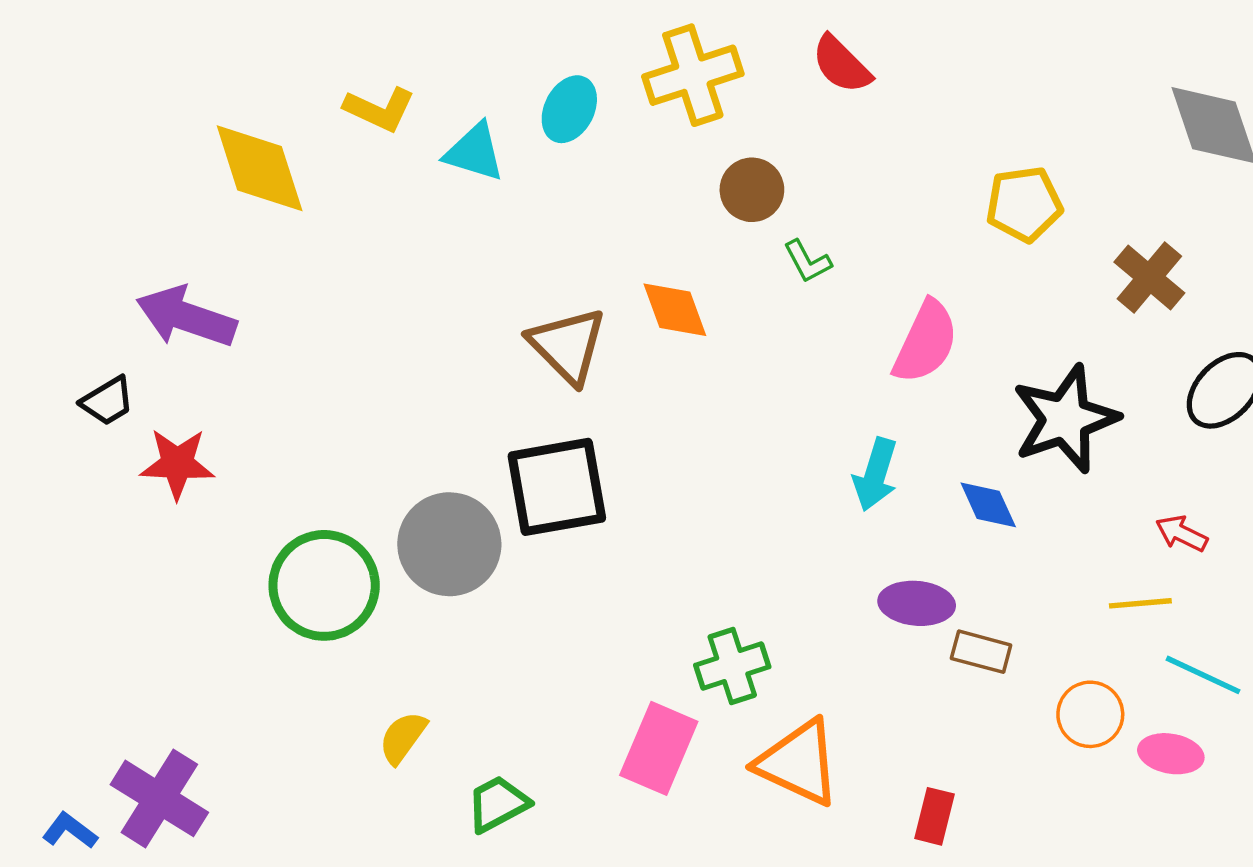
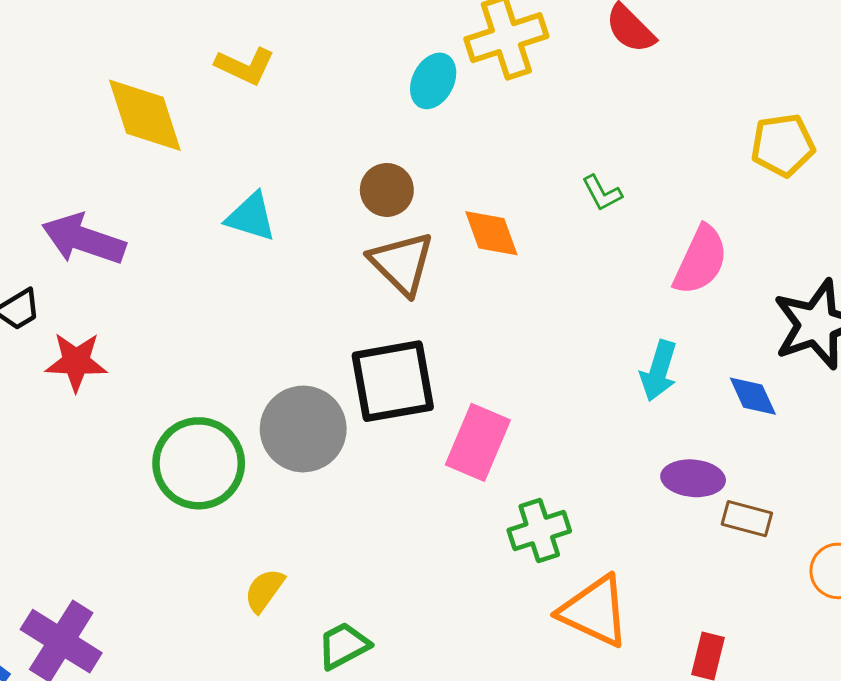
cyan ellipse: (569, 109) -> (433, 81), moved
cyan triangle: (474, 152) -> (251, 217), moved
brown circle: (752, 190) -> (387, 190), moved
pink rectangle: (659, 748) -> (478, 442), moved

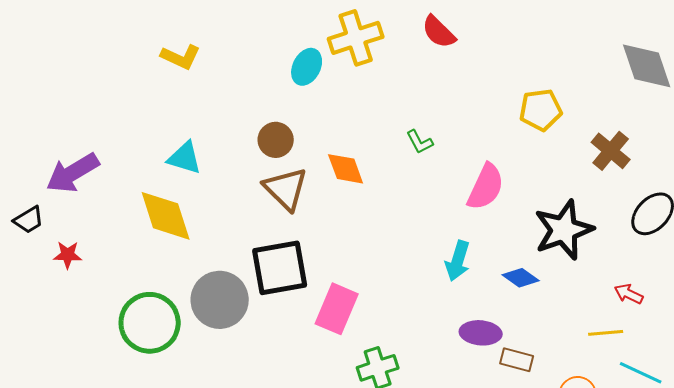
yellow diamond: (145, 115) -> (166, 216), moved
purple arrow: (84, 239) -> (73, 173), turned -50
red star: (76, 362) -> (68, 255), size x0.7
blue diamond: (753, 396) -> (521, 278), turned -30

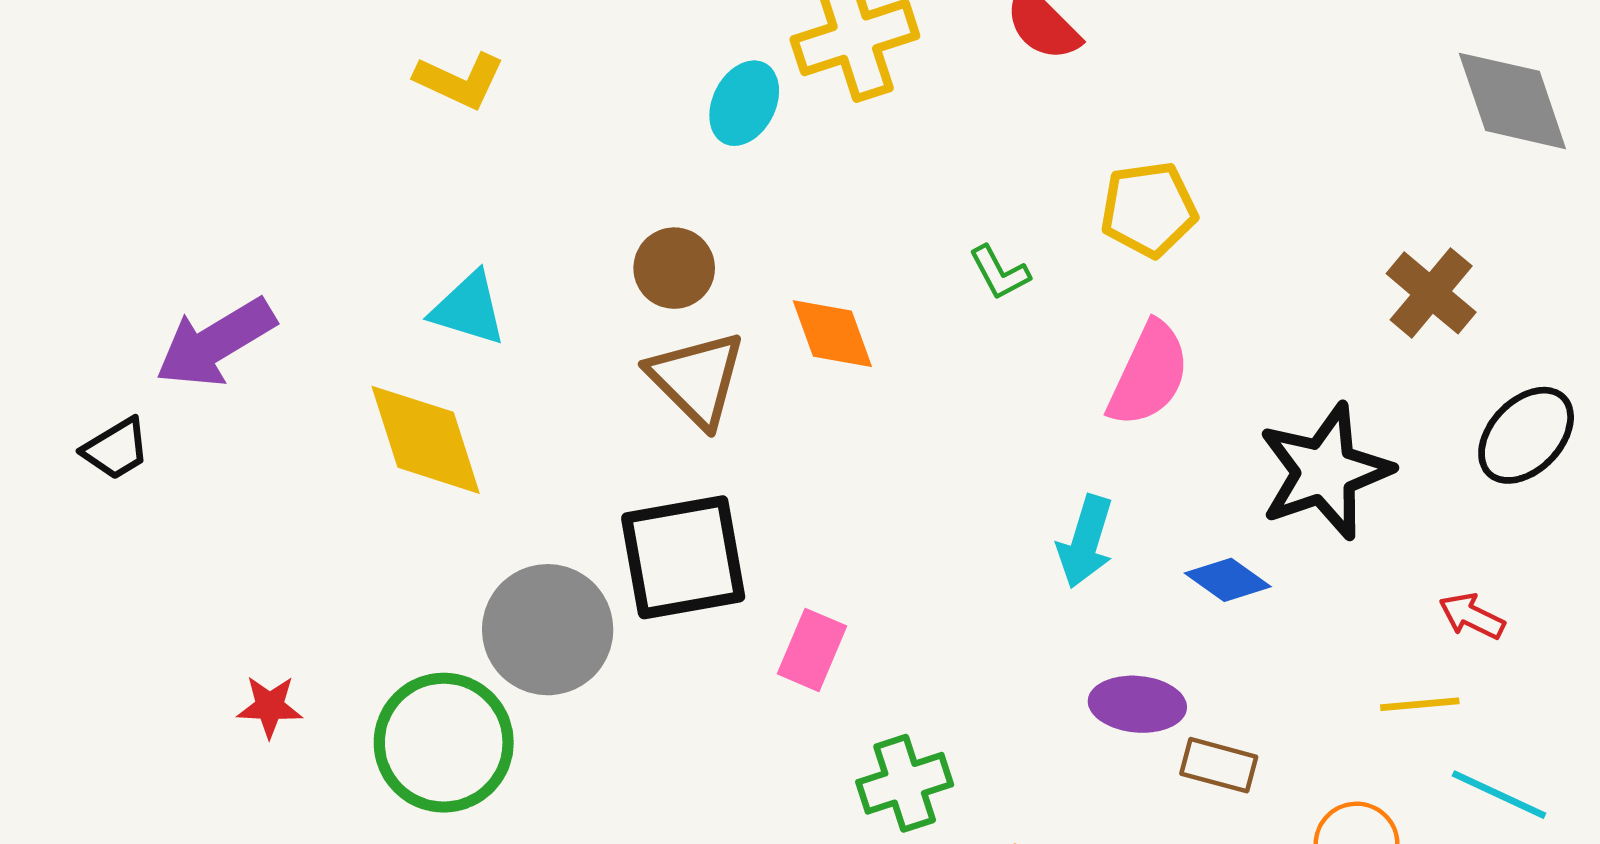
yellow pentagon: (541, 110) -> (1149, 209), moved
red star: (68, 255) -> (270, 706), moved
pink rectangle: (337, 309) -> (812, 650), size x0.7
green circle: (150, 323) -> (444, 743), moved

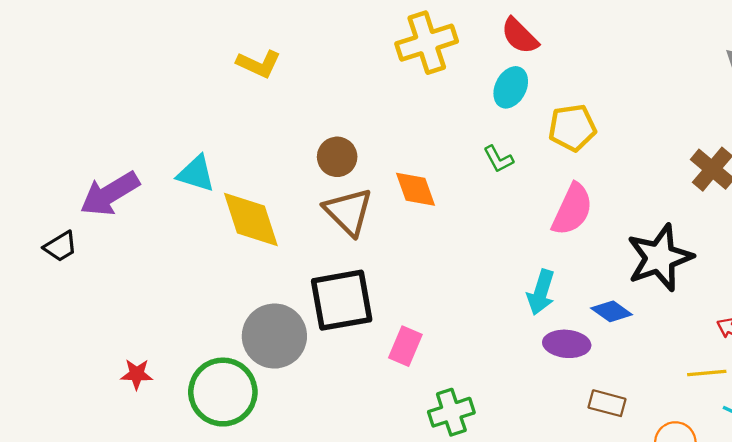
yellow L-shape: (460, 81) -> (259, 64), moved
cyan ellipse: (744, 103) -> (511, 87), moved
cyan triangle: (469, 309) -> (196, 174), moved
yellow diamond: (426, 440) -> (251, 220), moved
purple ellipse: (1137, 704) -> (567, 344), moved

